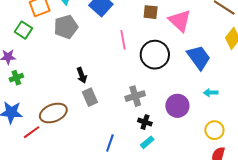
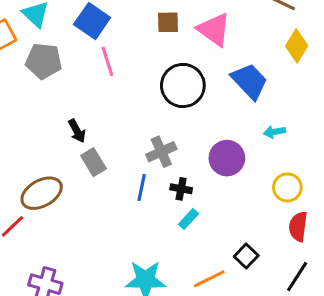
gray pentagon: (66, 27) -> (44, 61), turned 30
pink line: (123, 40) -> (107, 61), moved
blue line: (110, 143) -> (142, 187), moved

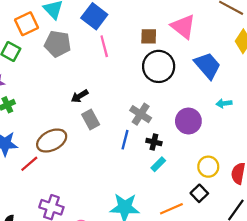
brown square: (168, 22) -> (149, 36), moved
black arrow: (77, 131) -> (80, 96), turned 84
gray cross: (161, 152) -> (141, 114), turned -35
yellow circle: (287, 187) -> (208, 167), moved

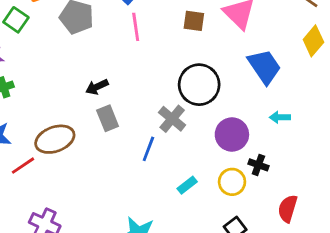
black circle: (159, 66) -> (199, 85), moved
black cross: (154, 142) -> (258, 165), moved
yellow circle: (208, 167) -> (232, 182), moved

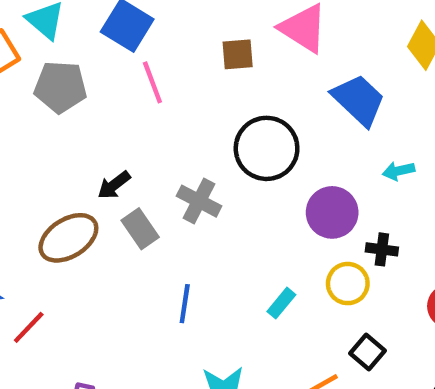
gray cross: (172, 119) -> (199, 201), moved
brown ellipse: (55, 139) -> (68, 238), moved
blue line: (148, 149) -> (185, 304), moved

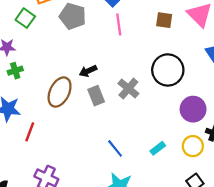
brown ellipse: (68, 238) -> (60, 92), turned -44
blue line: (185, 304) -> (115, 148), moved, turned -60
red line: (29, 327) -> (30, 132), turned -36

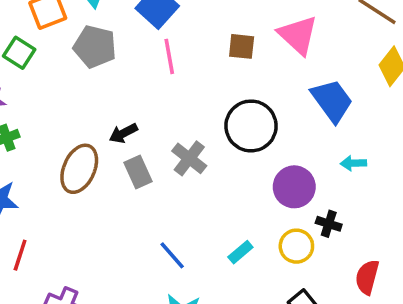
red line: (30, 132) -> (20, 255), moved

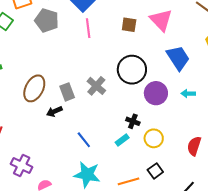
black arrow: (123, 133) -> (54, 111), moved
purple circle: (294, 187) -> (156, 93), moved
black cross: (329, 224) -> (133, 121), moved
red semicircle: (367, 277) -> (194, 146), moved

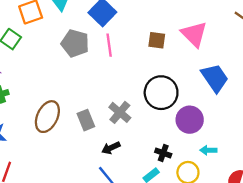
gray pentagon: (47, 20) -> (75, 43), moved
cyan arrow: (188, 94) -> (208, 150), moved
black arrow: (54, 111) -> (111, 148), moved

